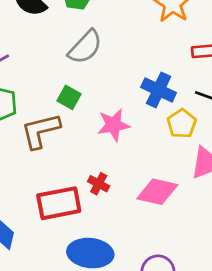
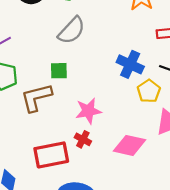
green square: (69, 97) -> (59, 71), turned -30
pink star: (114, 125) -> (88, 111), moved

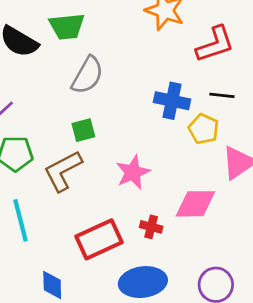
red cross: (83, 139) -> (151, 227), moved

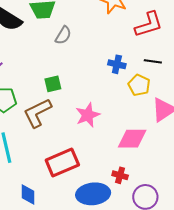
gray semicircle: (87, 75) -> (63, 35), moved, size x0.7
blue cross: (172, 101) -> (117, 64), size x0.7
red cross: (151, 227) -> (120, 175), moved

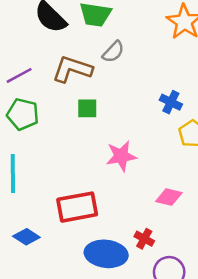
brown L-shape: (37, 113) -> (72, 69), moved, turned 32
pink diamond: (132, 139) -> (169, 197), size x0.7
blue diamond: (28, 194) -> (26, 237), turned -70

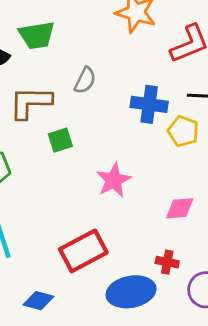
gray semicircle: (113, 52) -> (85, 80), moved
blue cross: (171, 102) -> (149, 104), size x1.4

